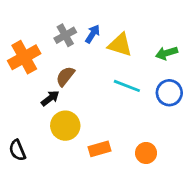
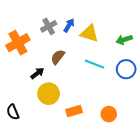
brown semicircle: (65, 76) -> (58, 57), moved

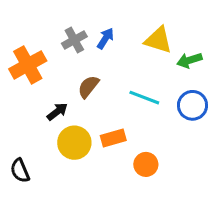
yellow triangle: (89, 33) -> (158, 40), moved
orange rectangle: (74, 111) -> (113, 138), moved
orange circle: (109, 114) -> (146, 164), moved

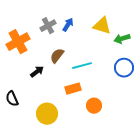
cyan line: (144, 98) -> (82, 66), moved, turned -36
yellow circle: (74, 143) -> (47, 114), moved
black semicircle: (20, 171) -> (12, 99), moved

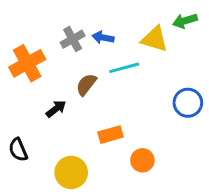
blue arrow: (68, 25) -> (103, 38), turned -112
green arrow: (122, 39) -> (185, 21), moved
cyan line: (82, 66) -> (124, 68), moved

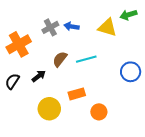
cyan line: (124, 68) -> (86, 59), moved
black semicircle: (18, 150) -> (12, 81), moved, turned 56
yellow circle: (71, 172) -> (49, 109), moved

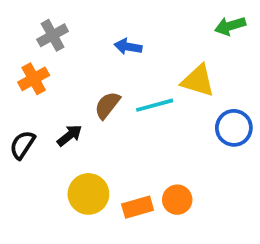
gray cross: (50, 27) -> (53, 35), moved
yellow triangle: (107, 27) -> (198, 81), moved
orange cross: (19, 44) -> (34, 79), size x0.7
orange rectangle: (77, 94) -> (138, 207), moved

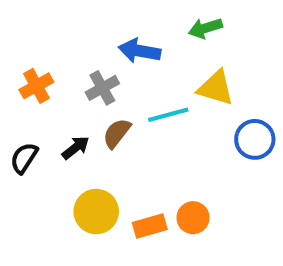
green arrow: (230, 26) -> (205, 28), moved
gray cross: (53, 35) -> (102, 88), moved
blue arrow: (128, 47) -> (139, 51), size x1.4
brown semicircle: (107, 105) -> (117, 133), moved

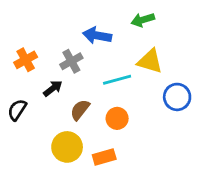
brown semicircle: (117, 133) -> (80, 110), moved
black arrow: (76, 148) -> (53, 88), moved
orange circle: (193, 218) -> (117, 118), moved

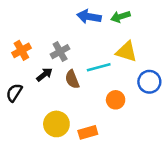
blue arrow: (97, 35) -> (89, 17), moved
brown semicircle: (80, 110) -> (72, 79), moved, turned -60
orange circle: (117, 118) -> (116, 100), moved

